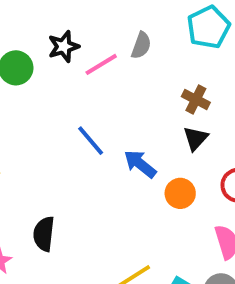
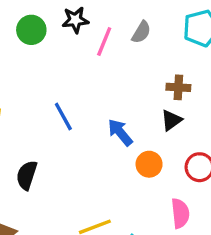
pink line: (101, 64) -> (104, 42), turned -48
brown cross: (196, 99) -> (178, 87), turned -35
blue line: (91, 141) -> (63, 116), moved

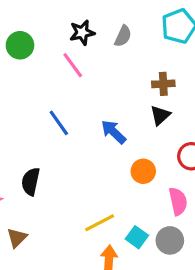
black star: (75, 20) -> (82, 33), moved
pink line: (104, 42) -> (73, 65), moved, turned -52
orange circle: (149, 164) -> (143, 171), moved

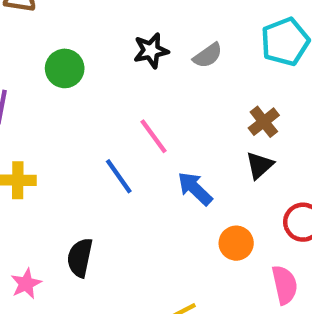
gray semicircle: (123, 36) -> (208, 55), turned 30
pink line: (73, 65) -> (154, 136), moved
brown cross: (163, 84) -> (264, 122), turned -35

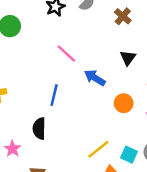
brown cross: (264, 122) -> (123, 16), moved
blue line: (119, 176) -> (54, 95), moved, turned 60

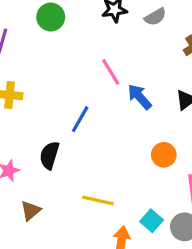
blue arrow: (95, 78) -> (140, 97), moved
yellow line: (98, 149) -> (98, 201), moved, turned 35

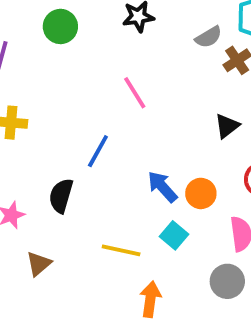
gray semicircle: (155, 17) -> (209, 37), moved
blue arrow: (140, 97) -> (162, 187), moved
cyan square: (152, 221) -> (174, 235), moved

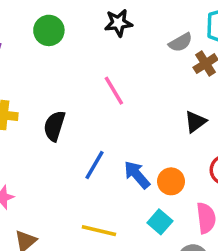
blue line: (98, 151) -> (94, 165), moved
black semicircle: (61, 196) -> (54, 126), moved
cyan square: (174, 235) -> (160, 222), moved

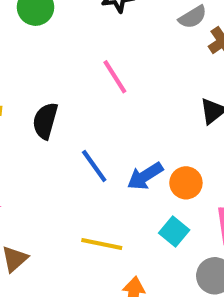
blue line: (94, 165) -> (94, 166), turned -64
blue arrow: (137, 175) -> (145, 176), turned -80

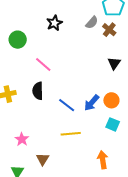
pink line: (115, 77) -> (43, 65), moved
yellow line: (102, 244) -> (71, 134), moved

